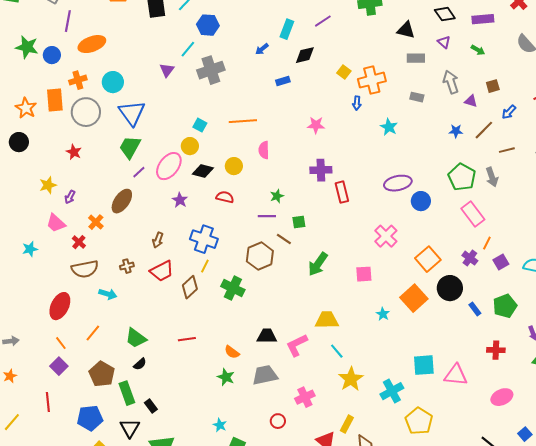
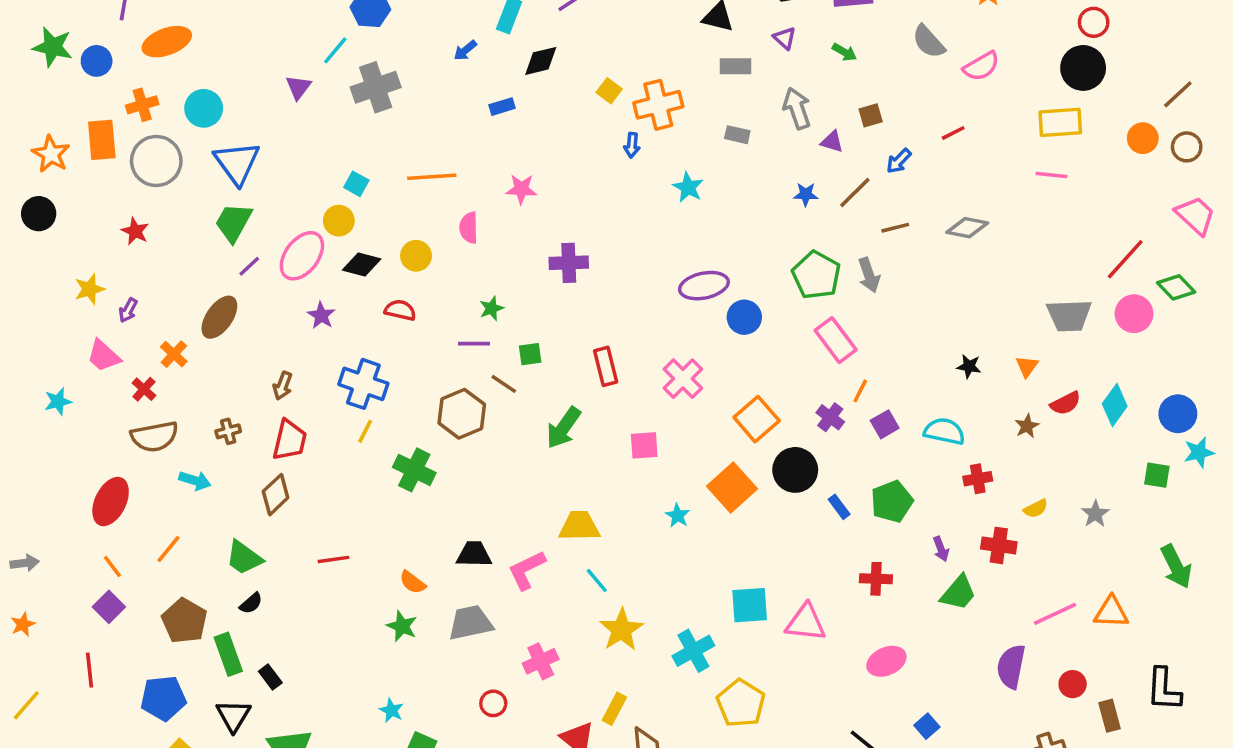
pink star: (316, 125) -> (521, 189), moved
red rectangle: (342, 192) -> (606, 366), moved
red trapezoid: (162, 271) -> (290, 440), turned -50
brown diamond: (190, 287) -> (276, 495), moved

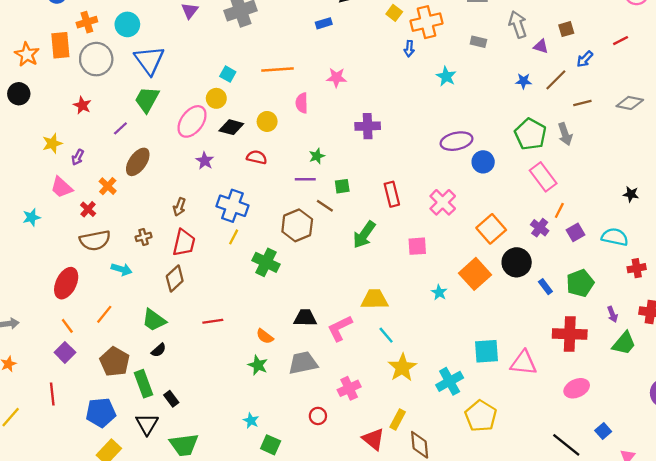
purple line: (249, 266) -> (120, 128), moved
red cross: (876, 579) -> (570, 334), size x1.6

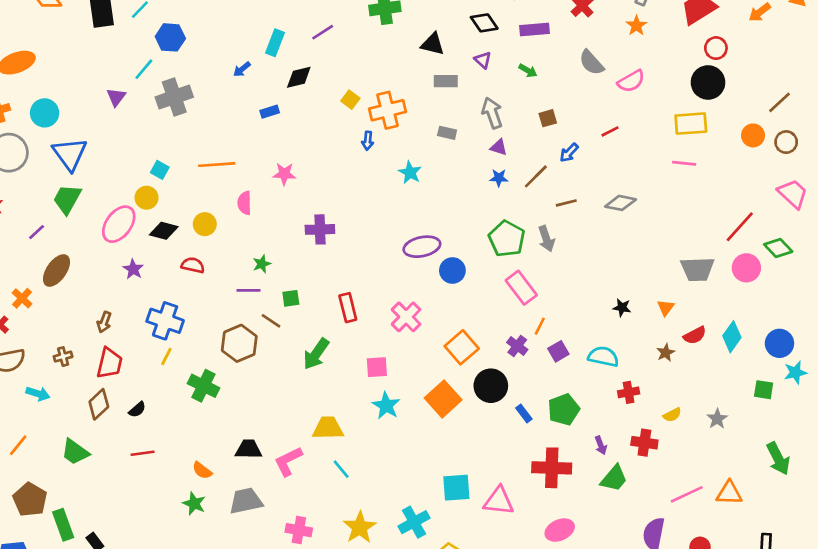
purple triangle: (541, 46) -> (499, 147), moved
cyan star: (439, 292) -> (386, 406), moved, size x1.5
black semicircle: (159, 350) -> (137, 410), moved
yellow star: (402, 367) -> (360, 527), moved
pink cross: (349, 388) -> (299, 530), turned 35

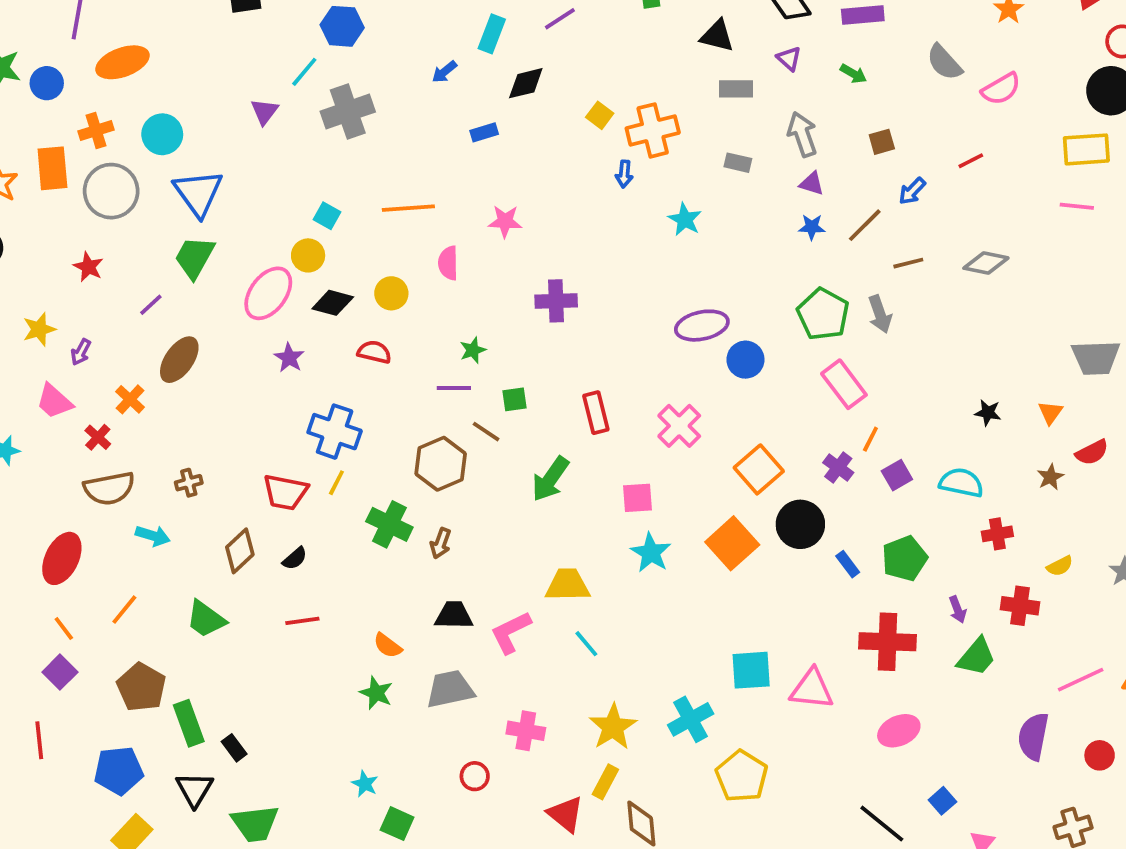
brown arrow: (104, 322) -> (441, 543), moved
red trapezoid: (109, 363) -> (285, 492), moved, turned 88

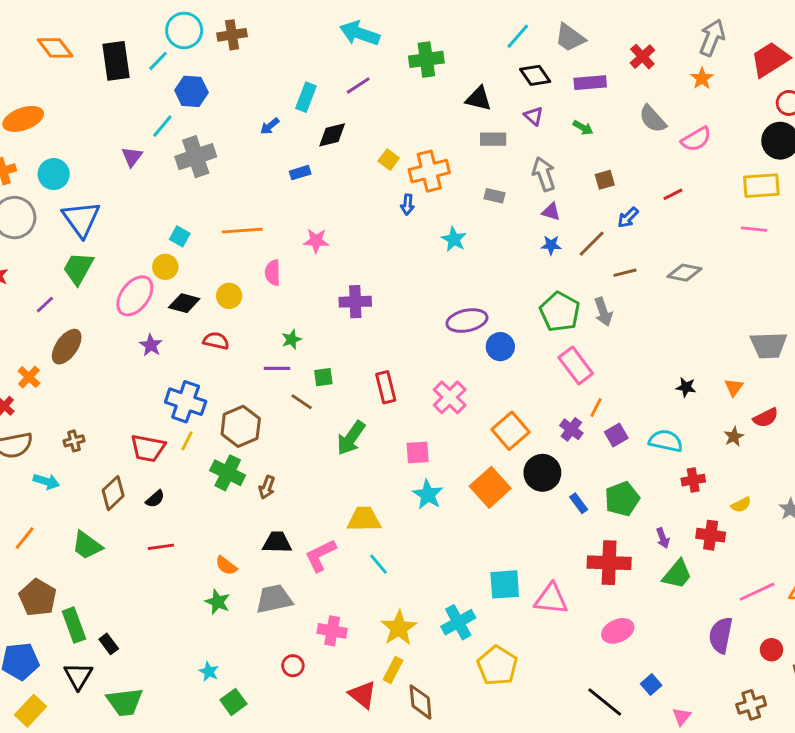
brown hexagon: (441, 464) -> (241, 426), moved
green square: (397, 824) -> (233, 702), turned 30

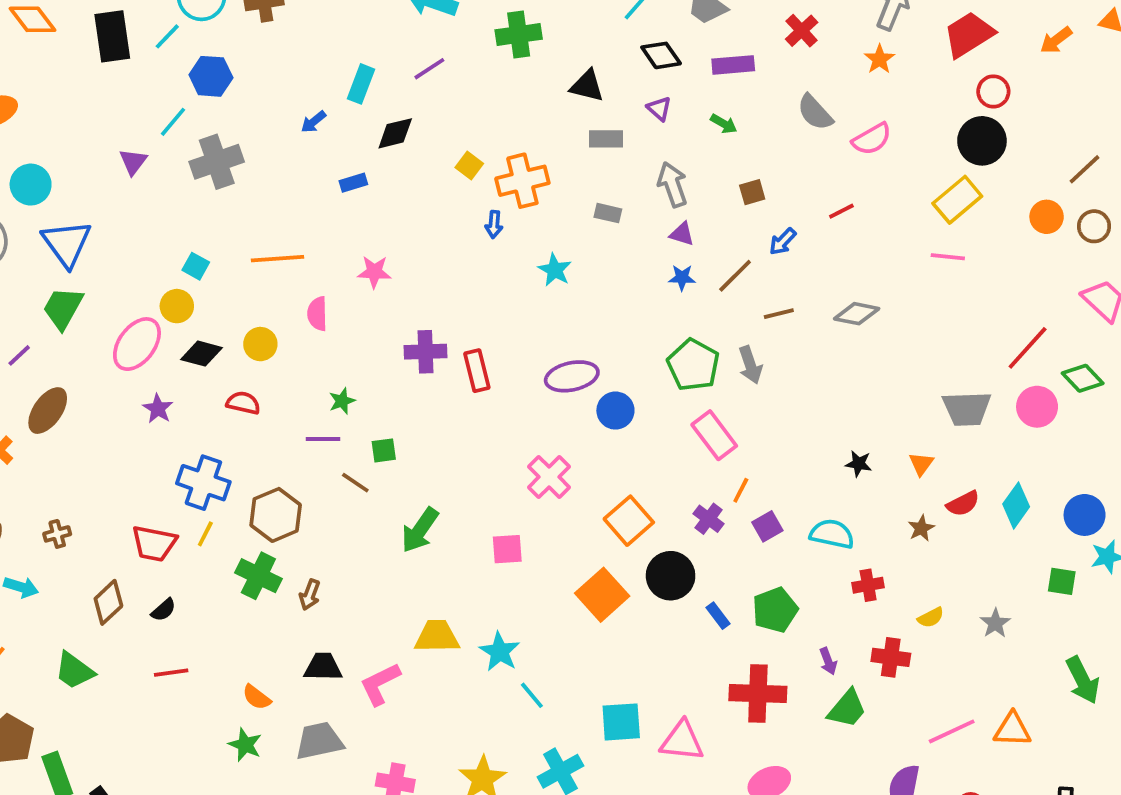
yellow rectangle: (761, 186) -> (957, 200), turned -36
red rectangle: (386, 387) -> (477, 371), moved
cyan star: (428, 495) -> (500, 652), moved
cyan line: (378, 564) -> (532, 695), moved

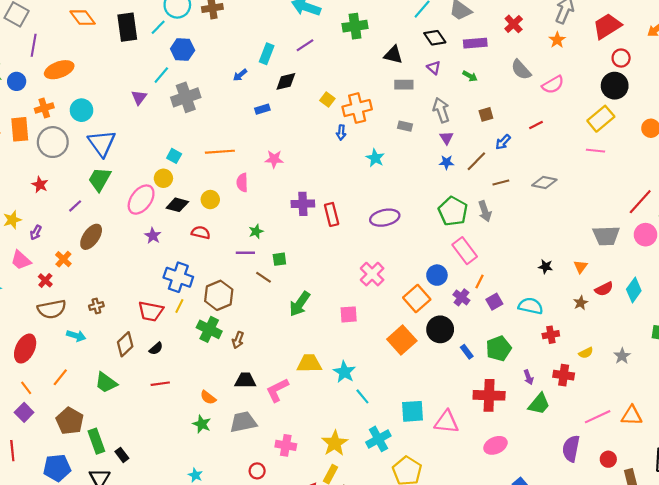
purple triangle: (682, 234) -> (447, 138), turned 40
blue circle: (615, 411) -> (437, 275), moved

